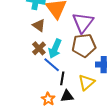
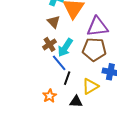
purple triangle: (83, 22) -> (97, 27), turned 35
black triangle: (67, 96) -> (76, 101), moved

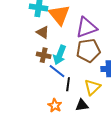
brown cross: (49, 44) -> (44, 55), turned -32

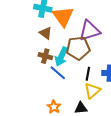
brown pentagon: (88, 50) -> (78, 48), moved
black line: (68, 84) -> (88, 74), moved

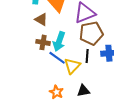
brown pentagon: (78, 48) -> (91, 33), moved
yellow triangle: (92, 91) -> (72, 66), moved

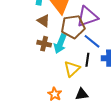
brown pentagon: (91, 33) -> (73, 27), moved
blue line: (57, 58) -> (92, 41), moved

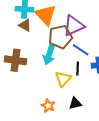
brown triangle: (44, 21) -> (25, 25), moved
brown cross: (44, 44) -> (15, 60), moved, size x1.5

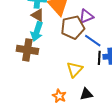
purple triangle: (74, 26) -> (86, 16), size x0.7
cyan arrow: (49, 55) -> (37, 31), moved
black line: (78, 68) -> (99, 58), moved

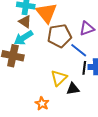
purple triangle: (86, 16) -> (87, 28), moved
cyan arrow: (37, 31) -> (23, 38), turned 36
black triangle: (86, 94) -> (73, 89), moved

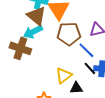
brown triangle: (25, 22) -> (36, 16), size x1.5
black line: (84, 68) -> (90, 68), turned -56

